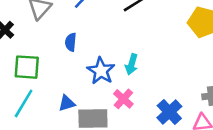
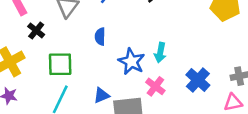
blue cross: (169, 112) -> (198, 80), moved

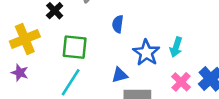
pink cross: (155, 86) -> (181, 82), moved
blue triangle: (102, 95) -> (120, 75), moved

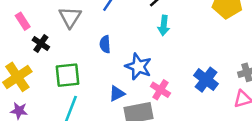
cyan arrow: (176, 47) -> (164, 25), moved
pink cross: (181, 82) -> (160, 90), moved

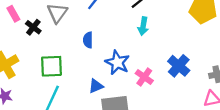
black cross: (41, 43) -> (33, 27), moved
blue cross: (206, 80) -> (179, 66), moved
pink cross: (160, 90) -> (144, 77), moved

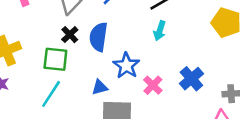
black cross: (33, 27) -> (70, 35), moved
blue semicircle: (88, 40) -> (98, 37), size x1.6

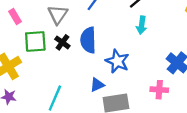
green square: (55, 59) -> (35, 41), moved
pink cross: (153, 85) -> (159, 90), moved, turned -30

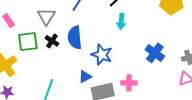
pink cross: (159, 90) -> (129, 83), moved

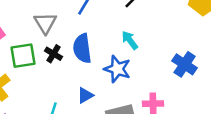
cyan arrow: (121, 21) -> (130, 40), moved, turned 140
blue triangle: (85, 77) -> (85, 95), moved

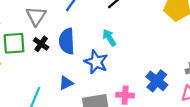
blue cross: (185, 64) -> (157, 81), moved

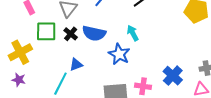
blue semicircle: (67, 41) -> (94, 33), turned -80
blue triangle: (66, 83) -> (76, 65), moved

